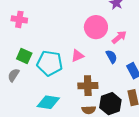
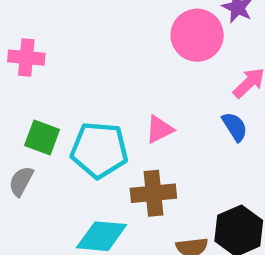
pink circle: (96, 27) -> (197, 35), moved
brown cross: (88, 86) -> (153, 193), moved

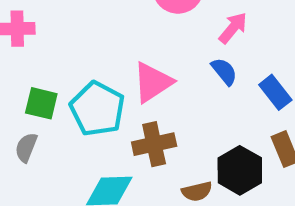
pink triangle: (159, 129) -> (153, 82), size x1.5
cyan pentagon: (99, 150) -> (97, 109), turned 30

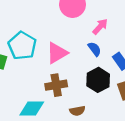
cyan pentagon: (97, 109) -> (22, 46), moved
black hexagon: (240, 170) -> (98, 80), moved

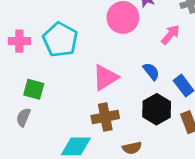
pink arrow: (100, 27) -> (170, 35), moved
cyan pentagon: (22, 46) -> (60, 40), moved

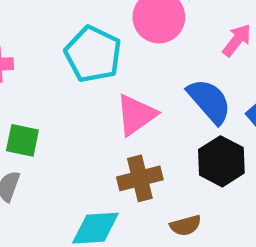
cyan pentagon: (60, 40) -> (93, 54), moved
blue semicircle: (151, 71) -> (209, 101), size x1.6

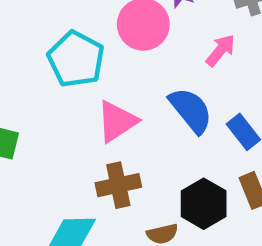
black hexagon: (221, 161) -> (204, 204), moved

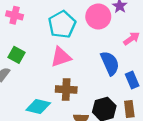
pink triangle: (117, 121) -> (61, 57), moved

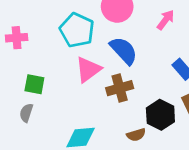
blue semicircle: (110, 63) -> (124, 51), moved
brown cross: (66, 89) -> (120, 88), moved

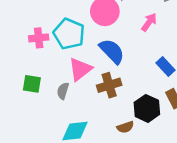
pink cross: (17, 38) -> (39, 38), moved
gray semicircle: (26, 113) -> (63, 91), moved

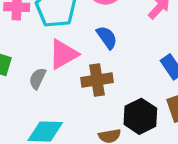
blue semicircle: (112, 51) -> (107, 37), size x0.7

